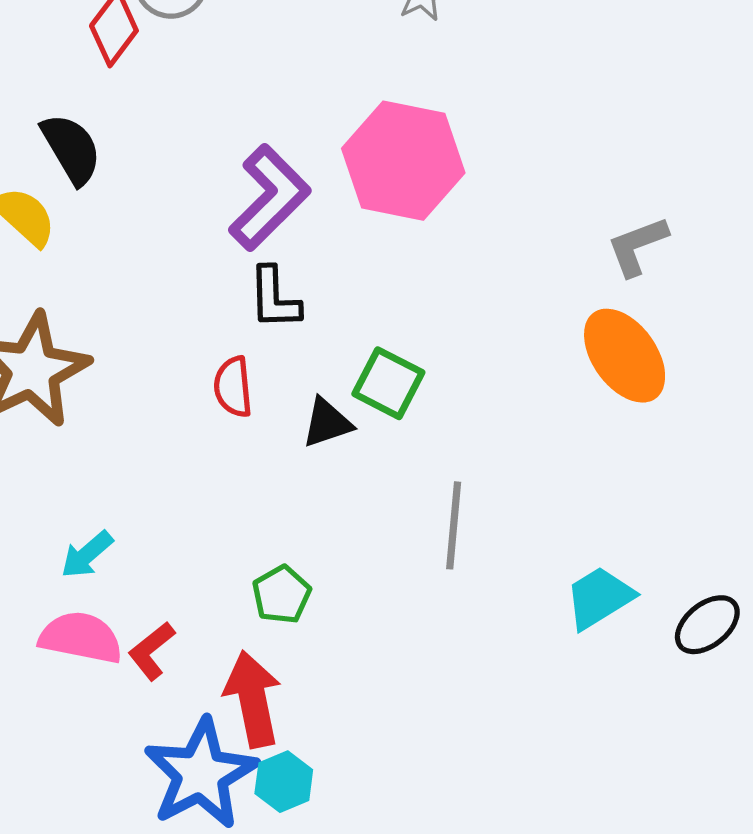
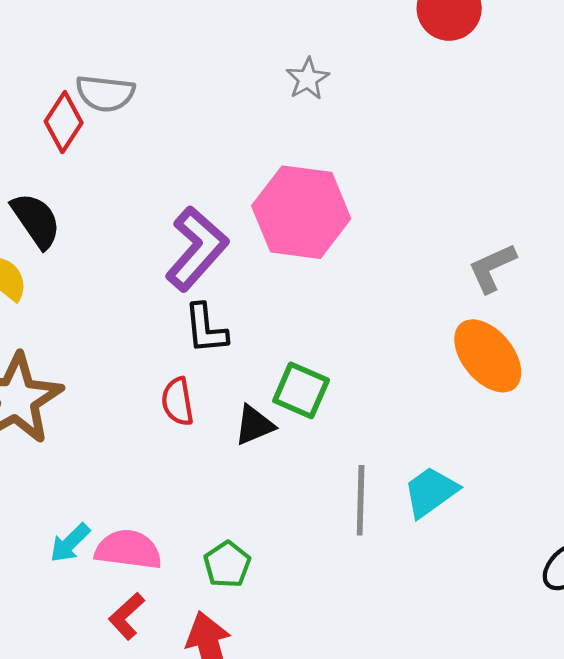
cyan trapezoid: (599, 598) -> (431, 492), moved
pink semicircle: (81, 638) -> (128, 550), moved

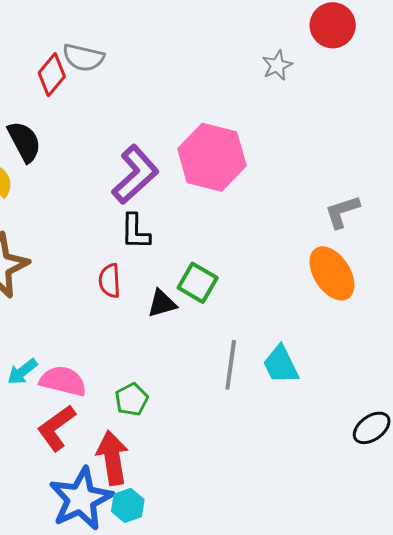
gray star: (308, 79) -> (277, 65), moved
cyan trapezoid: (431, 492) -> (281, 365), turned -87
red L-shape: (127, 616) -> (56, 428), size x1.4

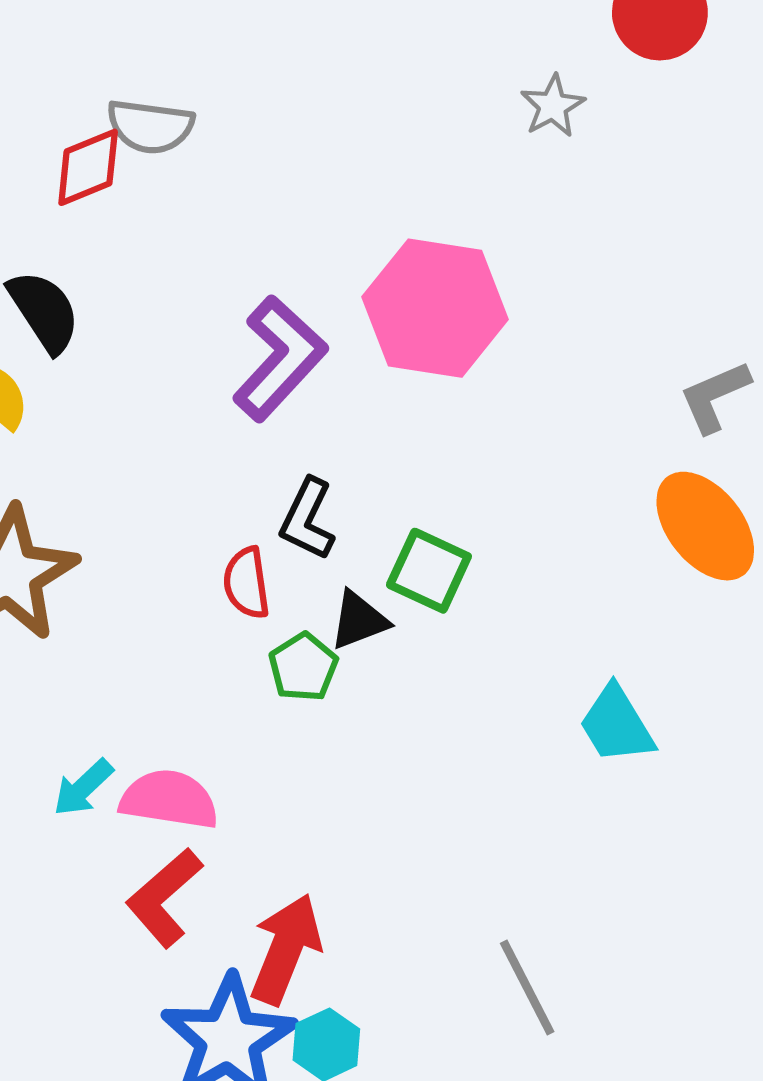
red diamond: (52, 75) -> (88, 167), turned 33
black L-shape: (135, 232) -> (307, 519), moved, turned 30
gray line: (231, 365) -> (527, 988), moved, turned -30
green pentagon: (131, 400) -> (303, 667), moved
red arrow: (112, 458) -> (286, 949), turned 36

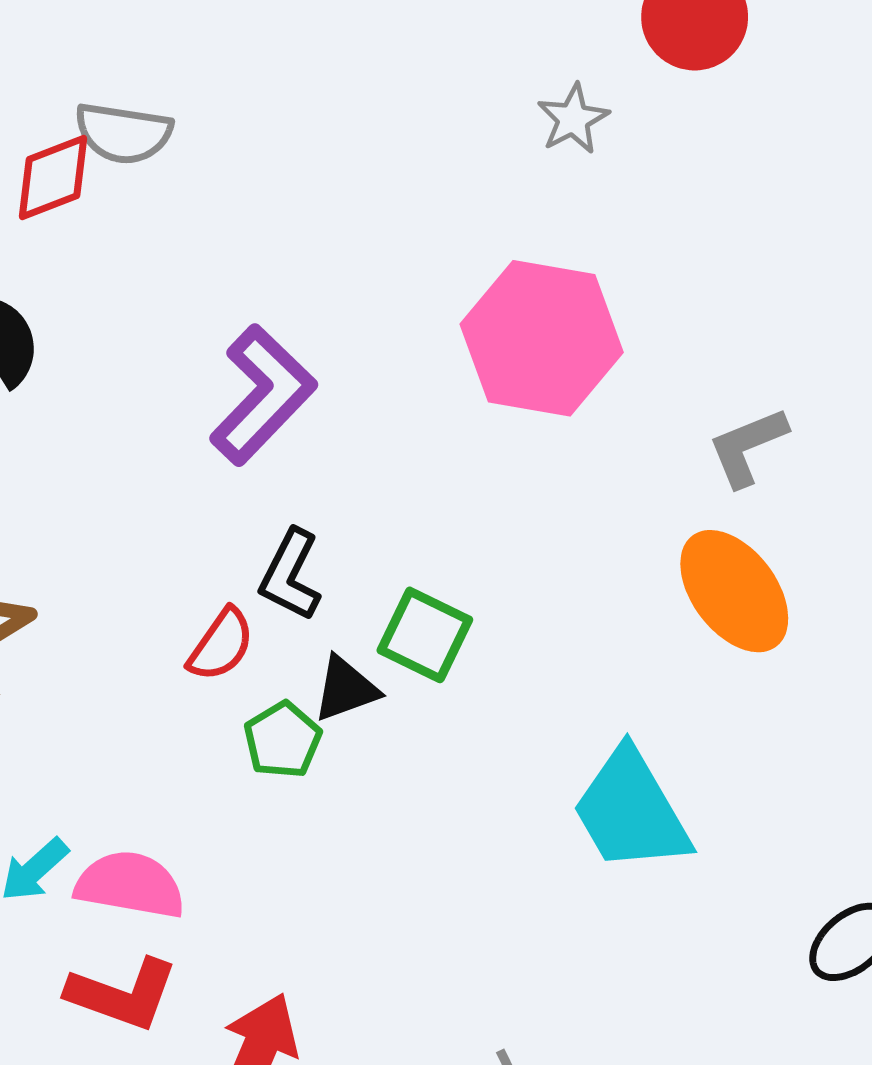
pink hexagon: (435, 308) -> (542, 338), moved
red semicircle: (247, 583) -> (221, 645), turned -138
cyan trapezoid: (616, 725) -> (631, 811), size x1.4
red L-shape: (164, 898) -> (122, 994), turned -120

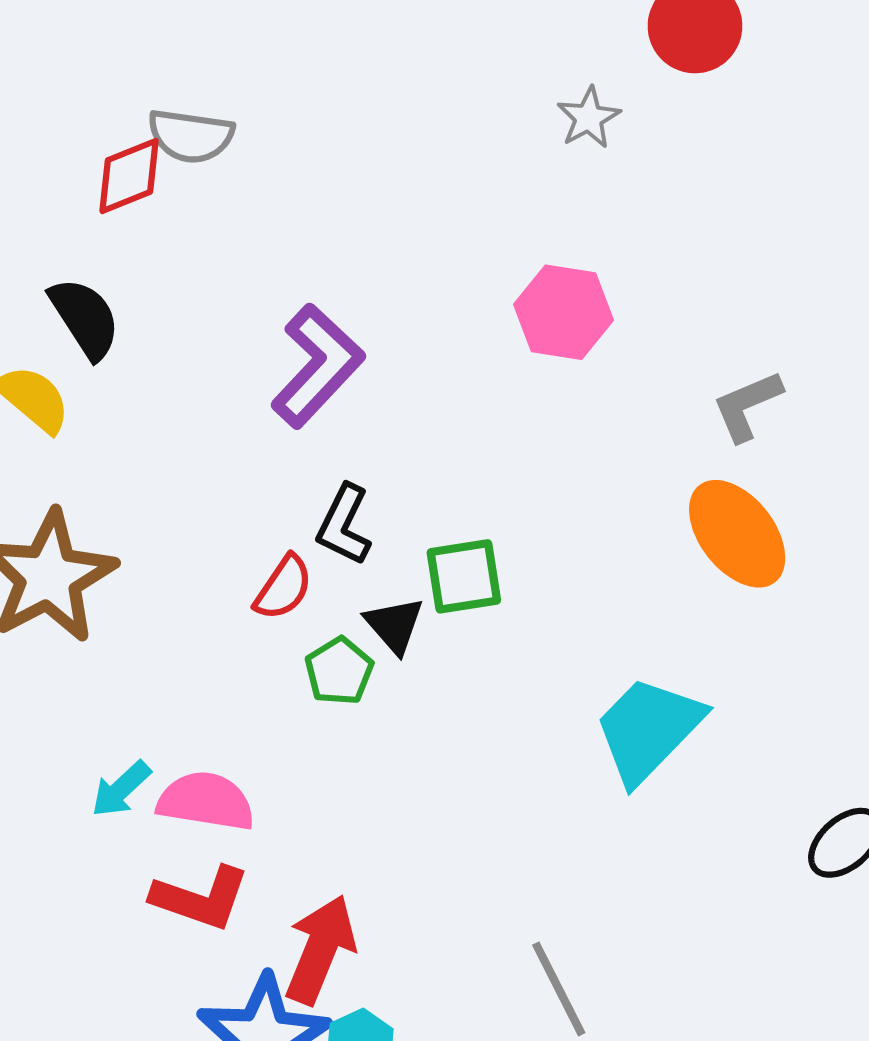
pink hexagon: (542, 338) -> (564, 312), size x0.7
green square: (425, 635) -> (464, 576), turned -34
black triangle: (346, 689) -> (394, 625), turned -50
cyan trapezoid: (631, 811) -> (648, 729), turned 75

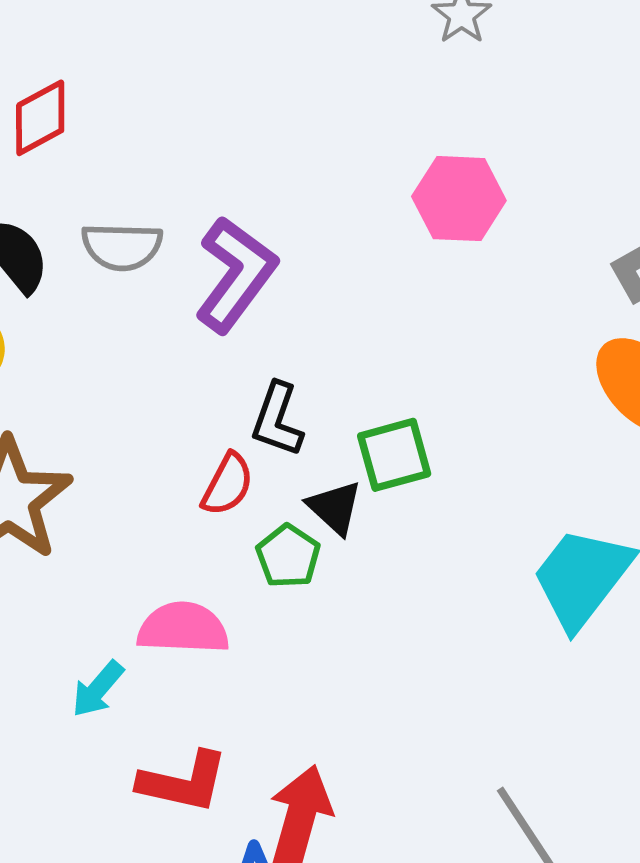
gray semicircle: (191, 136) -> (122, 247), moved
pink semicircle: (206, 801) -> (183, 628), moved

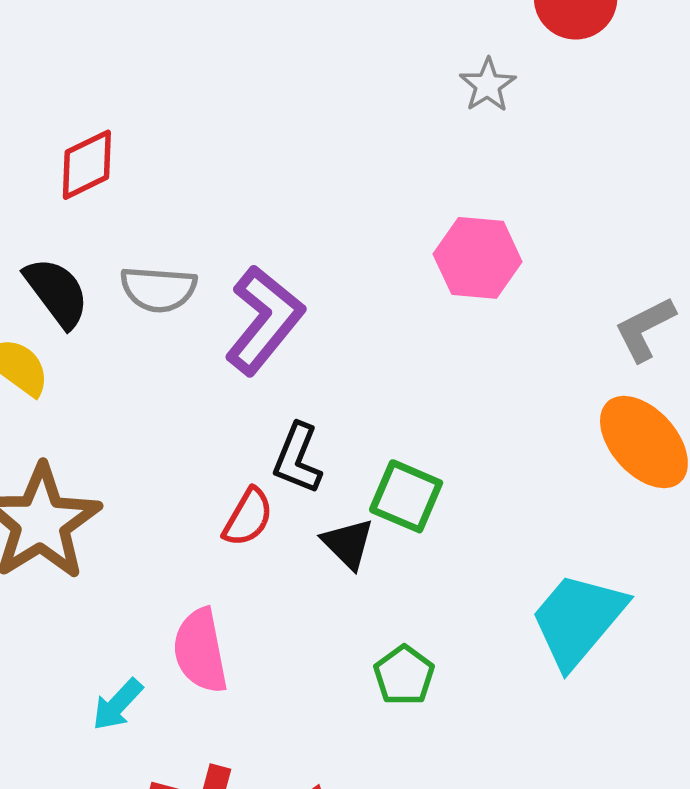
green square: (394, 455) -> (406, 496), turned 36
green pentagon: (288, 556) -> (404, 675), moved
pink semicircle: (183, 628) -> (200, 651), turned -106

